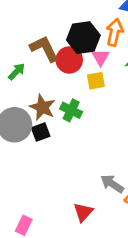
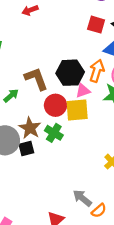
pink triangle: (100, 57) -> (83, 91), turned 35
red circle: (69, 60) -> (55, 105), moved
yellow square: (96, 81) -> (77, 110), size x1.5

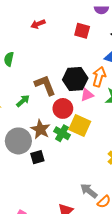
red square: (96, 25) -> (82, 31), moved
yellow square: (77, 110) -> (80, 126), moved, turned 30
black square: (26, 149) -> (37, 157), moved

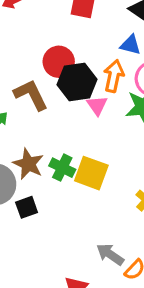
pink triangle: (87, 95) -> (97, 105), turned -40
red circle: (63, 108) -> (59, 62), moved
yellow square: (80, 126) -> (91, 173), moved

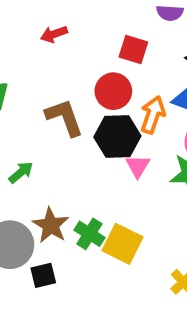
red circle: (59, 62) -> (113, 91), moved
orange arrow: (114, 76) -> (153, 115), moved
brown L-shape: (31, 95) -> (64, 117), moved

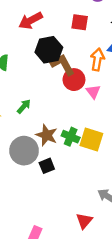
red arrow: (54, 34) -> (31, 21), size x1.5
red circle: (113, 91) -> (74, 80), moved
brown L-shape: (64, 117) -> (63, 65), moved
black hexagon: (117, 136) -> (49, 50), moved

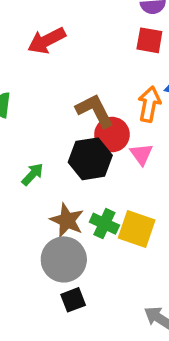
red square: (80, 22) -> (149, 40), moved
black hexagon: (49, 50) -> (90, 159), moved
gray circle: (24, 151) -> (64, 259), moved
black square: (47, 166) -> (73, 300), moved

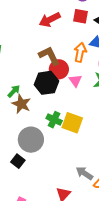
red arrow: (47, 41) -> (50, 20), moved
brown star: (67, 220) -> (21, 104), moved
black square: (73, 300) -> (18, 161), moved, turned -32

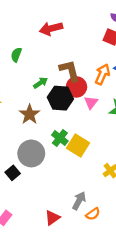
red arrow: (50, 20) -> (51, 29), moved
green arrow: (14, 91) -> (40, 83), moved
gray arrow: (84, 173) -> (79, 201), turned 72

